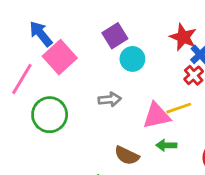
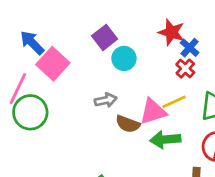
green circle: (50, 115) -> (30, 112), moved
green arrow: (166, 145) -> (165, 140), size x1.5
brown semicircle: (127, 156) -> (128, 124), moved

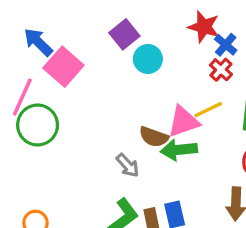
gray arrow: (106, 100) -> (128, 165), moved, turned 60
green arrow: (165, 140) -> (179, 150), moved

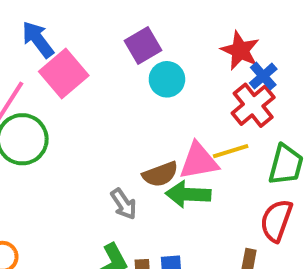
red cross: (221, 70) -> (253, 105), size x1.5
brown semicircle: (154, 137) -> (160, 174), turned -48

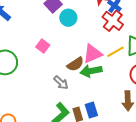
pink square: (64, 74) -> (43, 46), moved, size x0.6
yellow line: (231, 151) -> (115, 52), moved

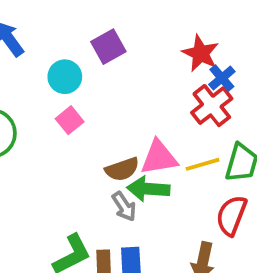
cyan circle: (68, 18) -> (65, 77), moved
gray arrow: (61, 83) -> (124, 206), moved

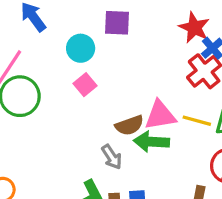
purple square: (108, 47) -> (117, 23), turned 32
yellow line: (203, 164) -> (197, 121), turned 32
gray arrow: (124, 206) -> (112, 157), moved

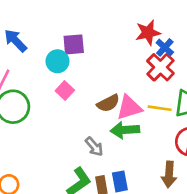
purple square: (117, 23) -> (74, 44), moved
red star: (194, 28) -> (148, 33), turned -30
brown semicircle: (129, 125) -> (108, 103), moved

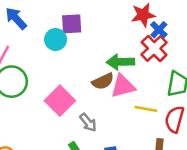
pink square: (65, 90) -> (60, 101), moved, size x1.6
yellow line: (160, 108) -> (146, 109), moved
green arrow: (125, 130) -> (120, 62), moved

